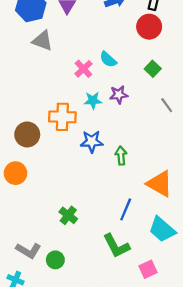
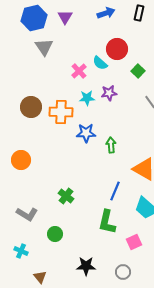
red circle: (149, 27) -> (117, 49), moved
gray triangle: (42, 41) -> (44, 47), turned 36
brown circle: (27, 134) -> (31, 107), moved
green L-shape: (116, 246) -> (107, 222), turned 40
gray L-shape: (28, 251) -> (27, 214), moved

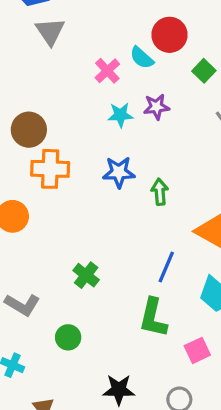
orange cross: (61, 112) -> (50, 169), moved

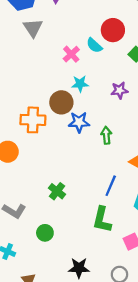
purple star: (156, 107) -> (119, 90), moved
brown circle: (29, 130) -> (61, 102), moved

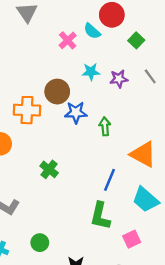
cyan star: (80, 84) -> (91, 72), moved
green cross: (57, 191) -> (49, 169), moved
green circle: (45, 233) -> (40, 243), moved

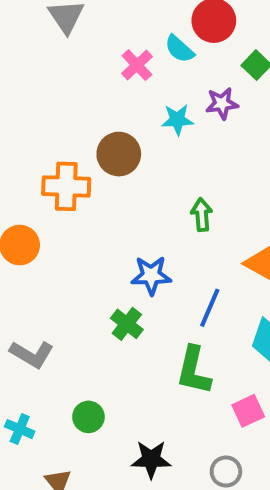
purple star: (119, 79) -> (222, 103), moved
blue star: (76, 112) -> (151, 275), moved
green cross: (49, 169) -> (127, 324), moved

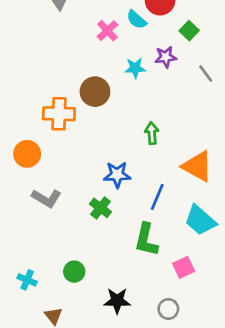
gray L-shape: (32, 354) -> (47, 198), moved

